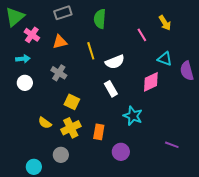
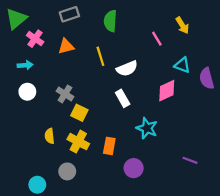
gray cross: (59, 73) -> (65, 94), moved
yellow semicircle: (45, 123) -> (49, 136), turned 48
yellow cross: (71, 128) -> (78, 142), turned -36

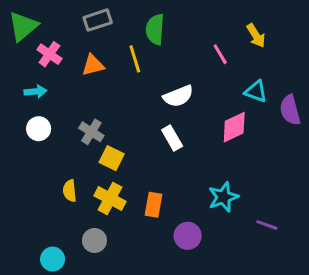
yellow line: (100, 56) -> (135, 59), moved
cyan star: (147, 128) -> (223, 197), moved, turned 30

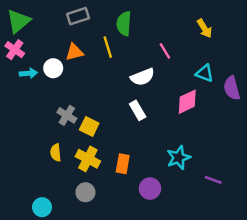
pink cross: (49, 54) -> (15, 50), moved
pink line: (220, 54) -> (165, 51), moved
white circle: (39, 129) -> (53, 68), moved
gray cross: (91, 132) -> (67, 115), moved
gray circle: (94, 240) -> (85, 192), moved

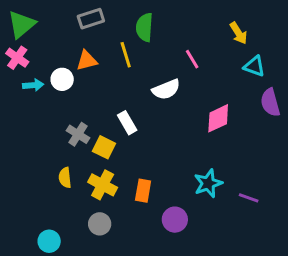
cyan triangle: (205, 73) -> (254, 66), moved
white rectangle: (138, 110) -> (127, 123), moved
purple line: (213, 180) -> (249, 198), moved

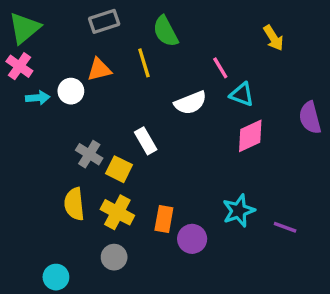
green semicircle: (144, 27) -> (166, 31), turned -32
cyan triangle: (254, 66) -> (242, 94), moved
yellow semicircle: (65, 178) -> (74, 204), size x1.4
purple circle: (175, 220) -> (192, 239), moved

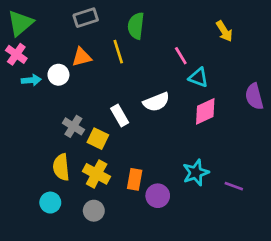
green semicircle: (166, 31) -> (136, 26), turned 35
white semicircle: (190, 103) -> (156, 102), moved
cyan circle: (56, 277) -> (50, 203), moved

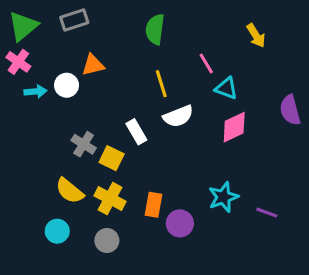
gray rectangle: (86, 18) -> (74, 20), moved
yellow line: (118, 52) -> (161, 84), moved
yellow semicircle: (61, 167) -> (70, 191), turned -45

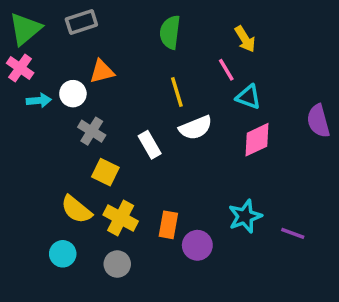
yellow arrow: (256, 36) -> (245, 39), moved
gray cross: (84, 144) -> (92, 131), moved
yellow square: (112, 158) -> (105, 172), moved

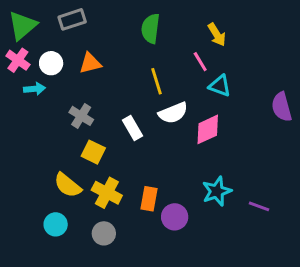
white circle: (73, 94) -> (51, 63), moved
pink diamond: (257, 140) -> (208, 129), moved

